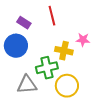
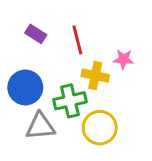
red line: (52, 16) -> (77, 40), moved
blue circle: (16, 46) -> (25, 87), moved

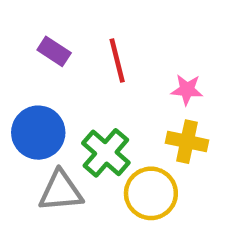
yellow cross: (95, 76) -> (187, 142), moved
green cross: (70, 101) -> (106, 153), turned -36

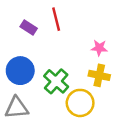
red line: (117, 60) -> (56, 19), moved
gray triangle: (61, 191) -> (17, 108), moved

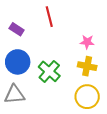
purple rectangle: (29, 27) -> (17, 29), moved
yellow circle: (80, 103) -> (87, 97), moved

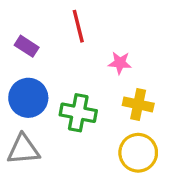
pink star: (87, 42) -> (120, 63), moved
green cross: (49, 71) -> (78, 113), turned -30

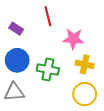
pink star: (120, 63) -> (73, 39), size x1.5

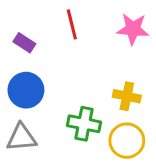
pink star: (73, 39) -> (133, 29), moved
green cross: (48, 69) -> (84, 124), moved

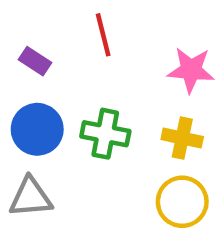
pink star: (133, 29) -> (191, 70), moved
green cross: (84, 124) -> (105, 134), moved

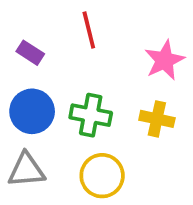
pink star: (191, 70) -> (164, 60), turned -30
yellow circle: (182, 202) -> (102, 176), moved

